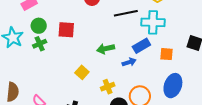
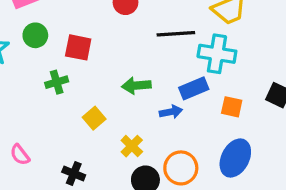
green cross: (40, 44) -> (57, 82), moved
yellow cross: (108, 87) -> (132, 146), turned -32

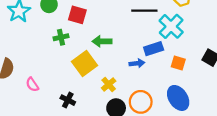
cyan cross: (217, 54) -> (171, 26), turned 30
green arrow: (136, 85) -> (102, 41), moved
yellow square: (94, 118) -> (85, 64), size x1.6
blue ellipse: (235, 158) -> (178, 98), turned -65

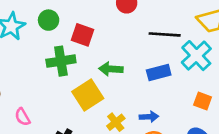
green cross: (61, 37) -> (61, 61), size x1.5
blue rectangle: (154, 49) -> (159, 73), moved
blue arrow: (137, 63) -> (149, 117), moved

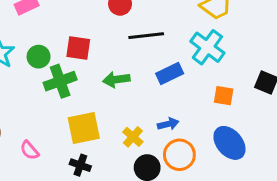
green circle: (49, 20) -> (39, 57), moved
black line: (165, 34) -> (146, 36), moved
yellow square: (88, 95) -> (84, 128), moved, turned 32

